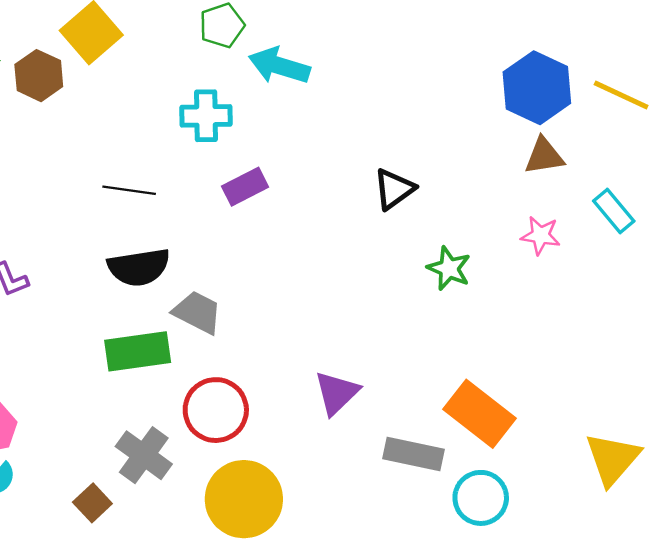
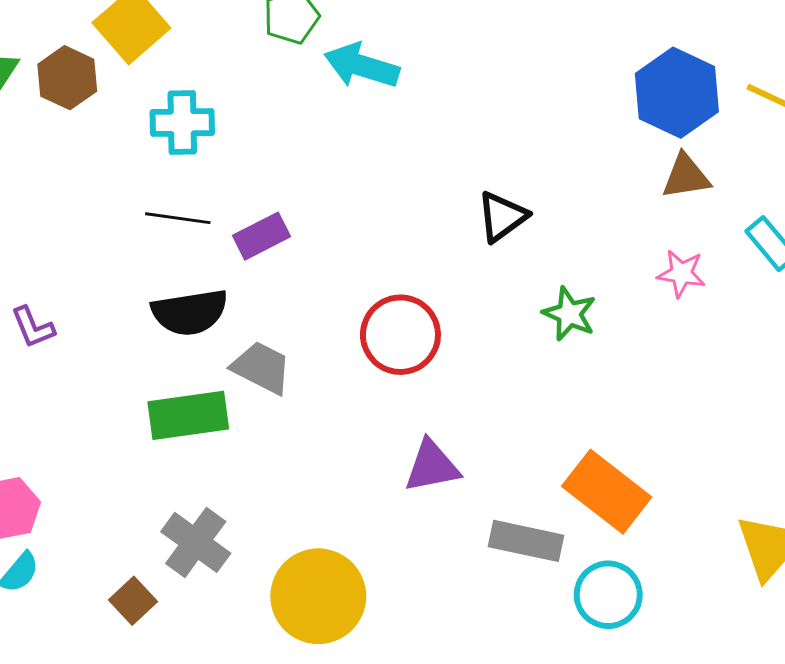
cyan cross: (206, 116) -> (182, 123), moved
purple rectangle: (245, 187) -> (261, 236), moved
purple triangle: (337, 393) -> (432, 466), turned 33
red circle: (216, 410) -> (400, 335), moved

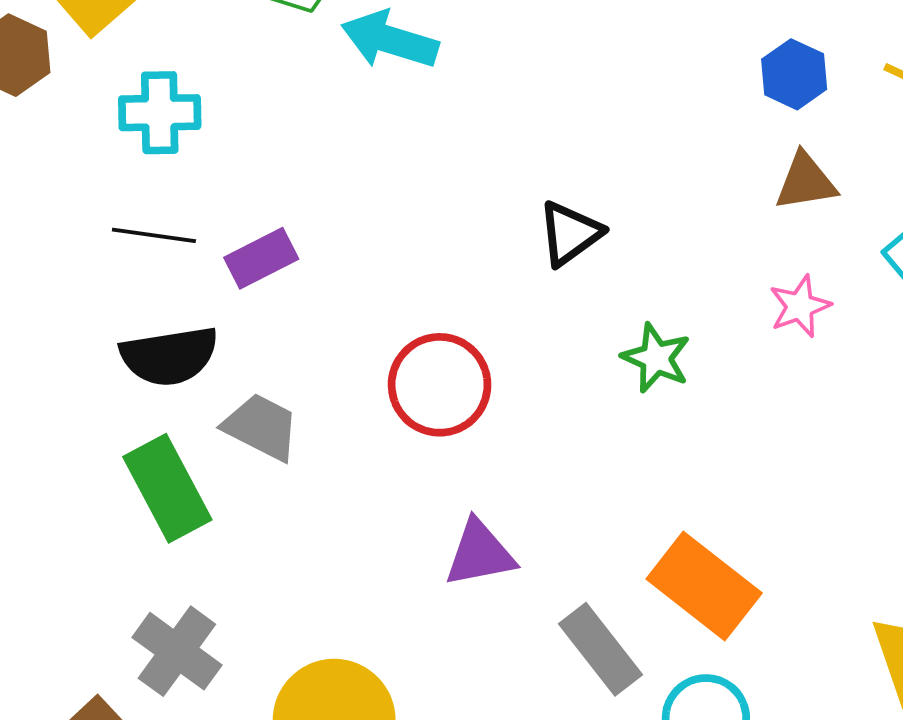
blue hexagon: (677, 93) -> (794, 74), size x0.6
pink star: (681, 273) -> (800, 306), turned -30
green rectangle: (188, 415) -> (167, 488), turned 70
gray rectangle: (526, 541) -> (601, 649), turned 40

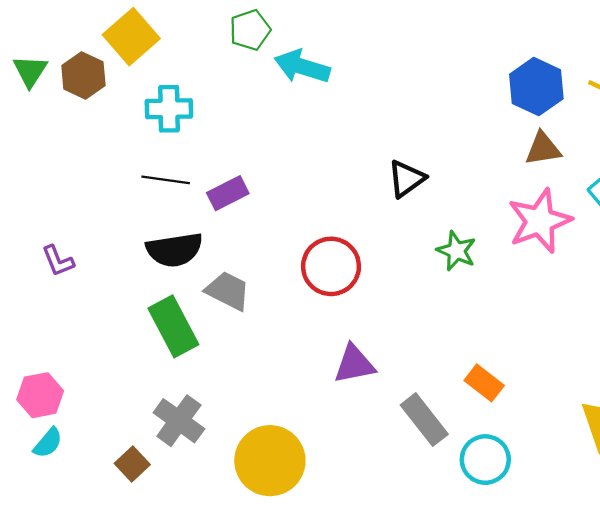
blue hexagon: (794, 74) -> (536, 87), size x1.4
pink star: (800, 306) -> (540, 221), size x1.8
orange rectangle: (704, 586) -> (484, 383), size x0.6

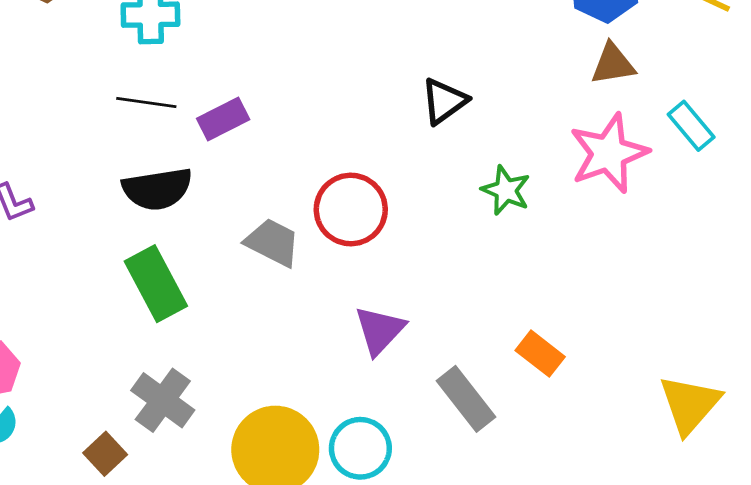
gray trapezoid: (228, 291) -> (273, 242), moved
purple triangle: (354, 364) -> (380, 330), turned -36
cyan circle: (485, 460) -> (360, 448), moved

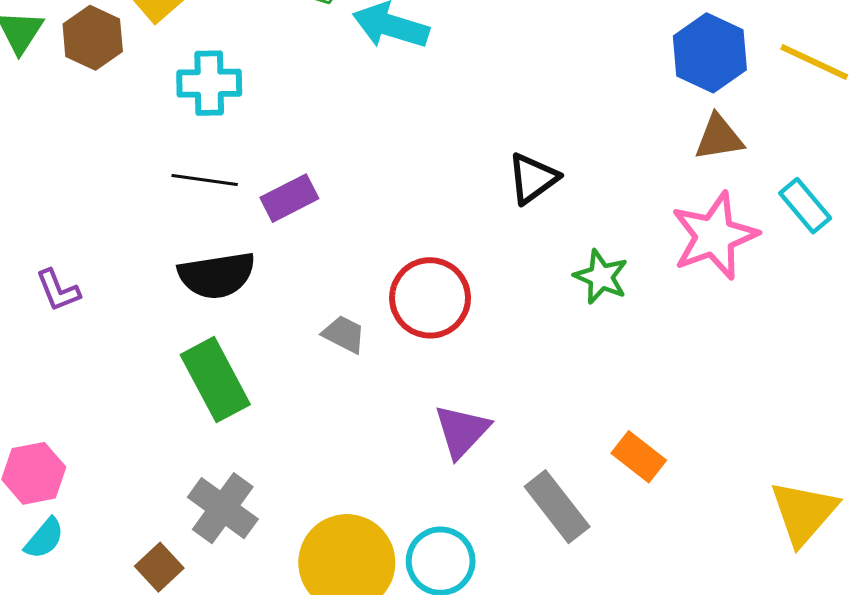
gray trapezoid: (273, 242) -> (344, 334), size x0.7

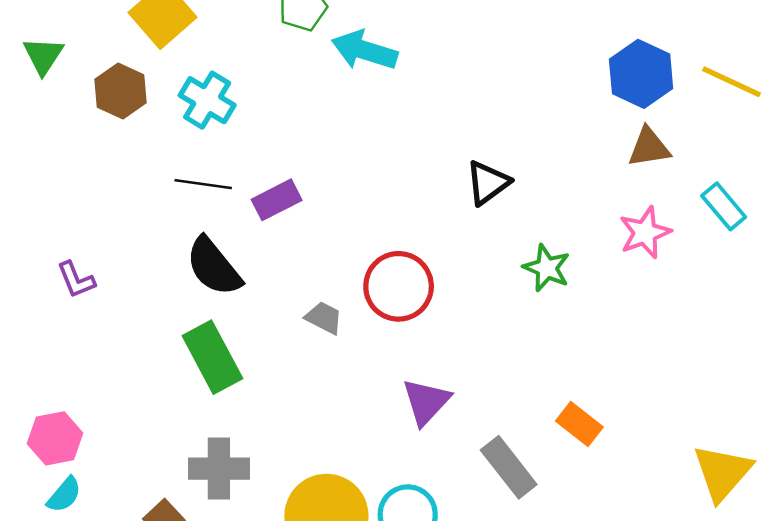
brown hexagon: (93, 38) -> (121, 91), moved
cyan cross: (209, 83) -> (207, 100), turned 32
pink star: (714, 236) -> (645, 233), size x0.7
black semicircle: (217, 275) -> (214, 267), turned 60
gray cross: (223, 508) -> (219, 469), turned -36

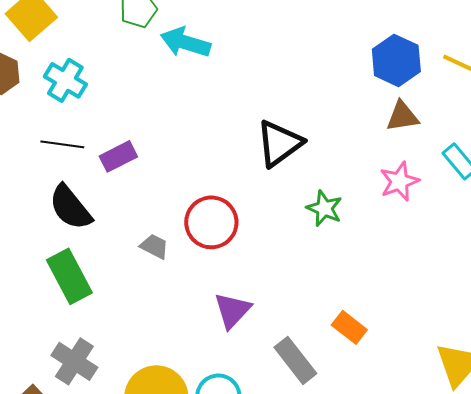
black triangle: (488, 183) -> (279, 143), size x1.4
gray cross: (219, 469) -> (74, 361), turned 33

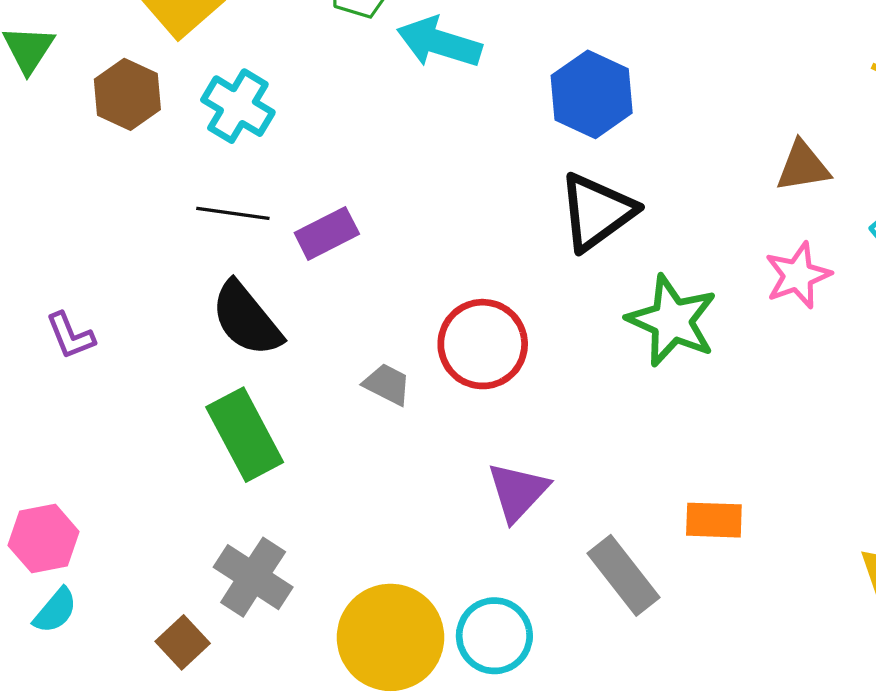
blue hexagon: (396, 60) -> (592, 94), moved
green star: (324, 208) -> (672, 321), size x1.5
orange rectangle: (349, 327) -> (714, 520), turned -36

